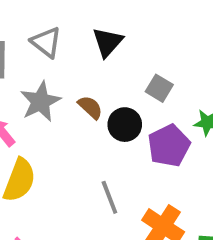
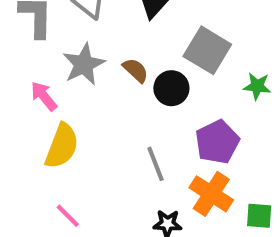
gray square: (159, 88) -> (207, 50), size x1.6
purple pentagon: (169, 146) -> (217, 142), moved

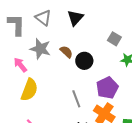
gray square: (207, 50) -> (114, 39), moved, size x0.6
gray star: (84, 64) -> (40, 49), turned -30

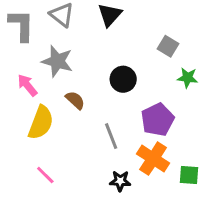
brown semicircle: (66, 52) -> (75, 100), moved

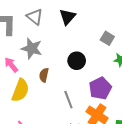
brown semicircle: (75, 100) -> (44, 75), turned -120

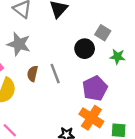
black circle: (77, 61) -> (85, 49), moved
gray line: (68, 100) -> (55, 74), moved

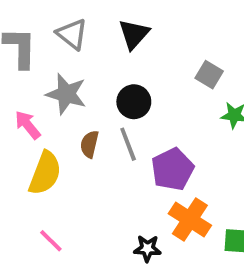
black circle: (85, 49) -> (134, 102), moved
purple pentagon: (95, 88) -> (172, 169), moved

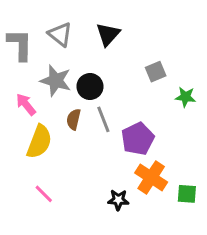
gray square: (209, 75) -> (156, 72), moved, turned 36
black circle: (134, 102) -> (90, 87), moved

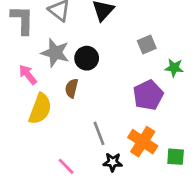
gray line: (103, 119) -> (99, 133), moved
purple pentagon: (138, 139) -> (148, 95), moved
pink line: (44, 194) -> (66, 166), moved

